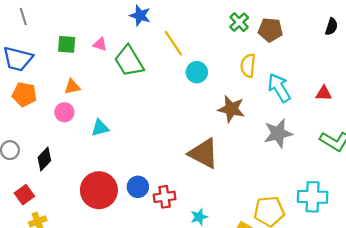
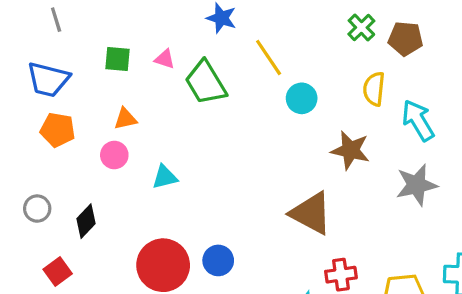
red cross: (165, 197) -> (341, 275), moved

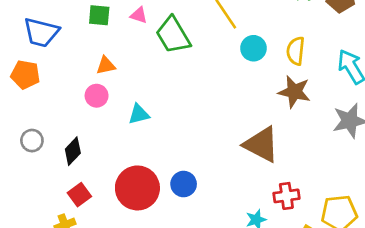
yellow semicircle: (374, 89) -> (296, 51), moved
orange pentagon: (58, 130) -> (25, 75), moved
red square: (58, 271) -> (79, 195), moved

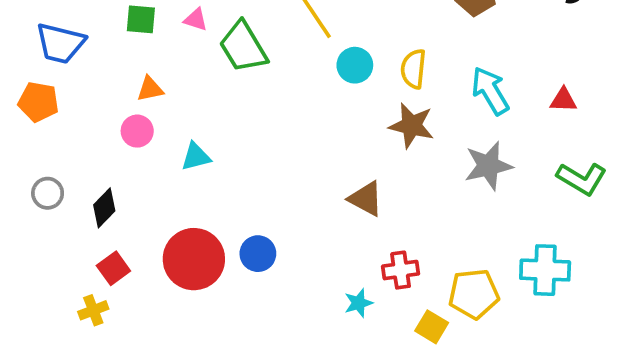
brown triangle: (261, 144) -> (366, 199), size x0.7

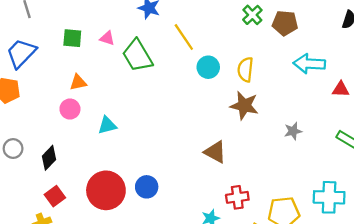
blue trapezoid: (60, 43) -> (21, 53), turned 120
cyan arrow: (490, 91) -> (309, 64), moved, turned -56
gray star: (488, 166) -> (293, 131), size x0.6

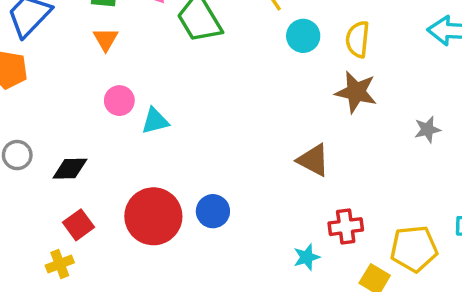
orange triangle: (78, 82) -> (106, 39), moved, turned -48
pink circle: (70, 109) -> (119, 101), moved
black diamond: (49, 158) -> (70, 169), turned 45

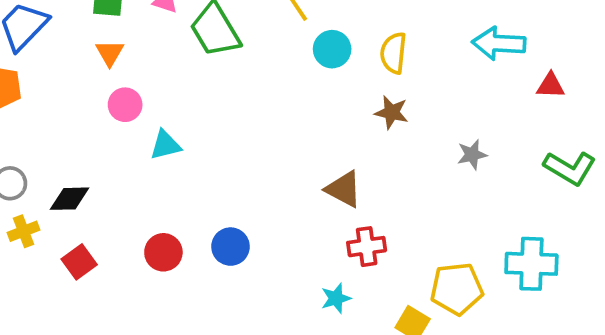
brown star: (356, 92) -> (392, 112), size x0.7
pink circle: (119, 101) -> (125, 105), moved
red circle: (153, 216) -> (163, 252), size x0.6
red cross: (346, 227) -> (367, 247), moved
yellow cross: (60, 264) -> (23, 231), moved

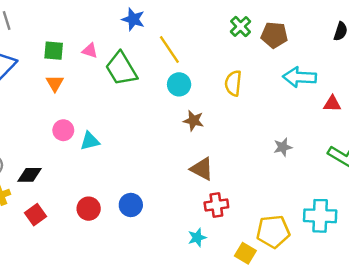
cyan circle: (332, 49) -> (179, 84), moved
pink circle: (125, 105) -> (63, 130), moved
brown star: (392, 112) -> (194, 121), moved

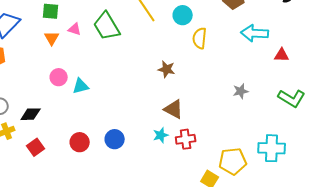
pink triangle: (90, 51) -> (75, 29), moved
cyan circle: (179, 84) -> (183, 15), moved
cyan star: (197, 238) -> (161, 135), moved

